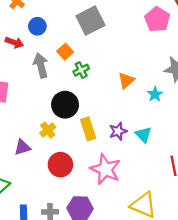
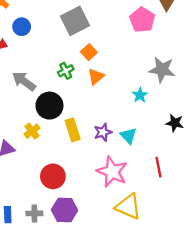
orange square: (65, 52) -> (89, 52), moved
gray arrow: (41, 65) -> (24, 81), moved, turned -40
orange triangle: (126, 80) -> (96, 77), moved
red circle: (60, 165) -> (53, 176), moved
pink star: (105, 169) -> (112, 172), moved

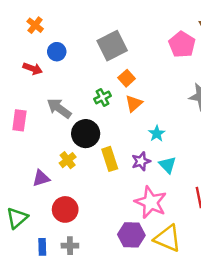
cyan star: (140, 95) -> (157, 134), moved
red circle: (53, 176) -> (65, 209), moved
purple hexagon: (65, 210) -> (131, 235), moved

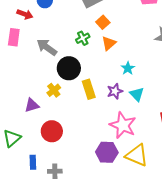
pink rectangle: (19, 120) -> (14, 37), moved
gray cross: (70, 246) -> (55, 171), moved

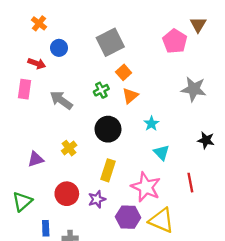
black circle: (69, 68) -> (108, 129), moved
yellow rectangle: (89, 89) -> (108, 170), moved, turned 36
purple star: (115, 91) -> (97, 199), moved
purple triangle: (32, 105) -> (36, 159), moved

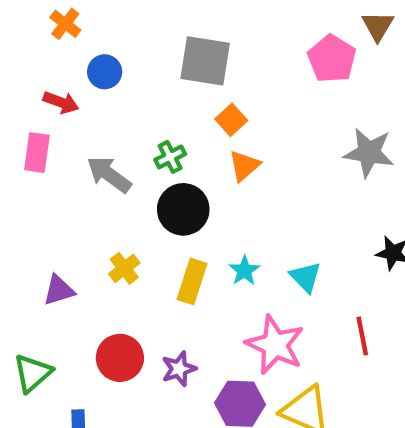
gray square: (110, 42) -> (205, 61), turned 36
green cross: (101, 90) -> (170, 157), moved
cyan star: (151, 124) -> (244, 271), moved
black circle: (108, 129) -> (183, 209), moved
yellow rectangle: (108, 170) -> (192, 281), moved

